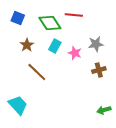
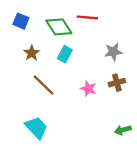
pink star: (75, 53) -> (88, 89), moved
cyan trapezoid: (18, 105) -> (36, 128), moved

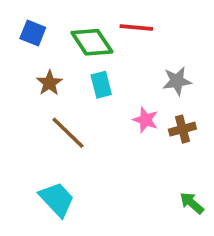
cyan rectangle: (65, 54) -> (101, 85), turned -42
pink star: (88, 89) -> (146, 120), moved
green arrow: (123, 130) -> (192, 203), turned 56

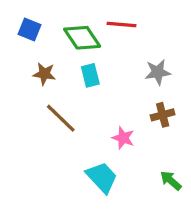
brown star: (49, 83) -> (44, 74), turned -30
pink star: (146, 120) -> (123, 138), moved
cyan trapezoid: (57, 199) -> (102, 177), moved

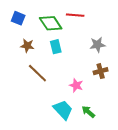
green arrow: (171, 181) -> (88, 112), moved

